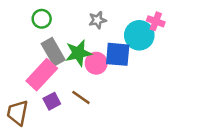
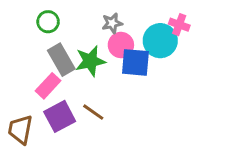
pink circle: (96, 63) -> (121, 45), moved
pink rectangle: (42, 75) -> (48, 86), size x0.7
purple square: (52, 101) -> (60, 116), size x1.5

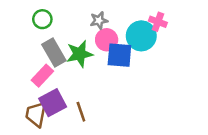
brown line: (93, 112) -> (81, 112), moved, turned 36
brown trapezoid: (20, 130) -> (36, 114), moved

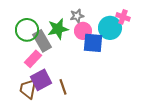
green circle: (42, 19) -> (27, 30), moved, size x1.5
green star: (80, 54) -> (58, 29), moved

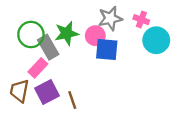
gray star: (77, 16) -> (110, 18), moved, size x1.5
cyan circle: (110, 28) -> (156, 40), moved
brown trapezoid: (28, 89) -> (19, 91), moved

